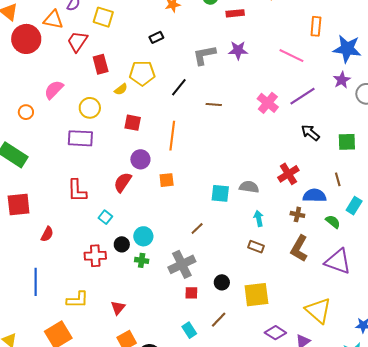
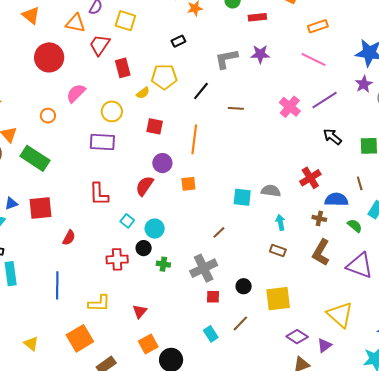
orange rectangle: (316, 26) -> (318, 26), moved, turned 66
red circle: (26, 39) -> (49, 57), moved
cyan circle: (143, 236) -> (155, 229), moved

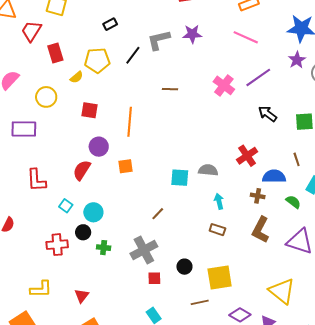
black line: (201, 91) -> (133, 55), moved
purple rectangle: (102, 142) -> (24, 129), moved
brown line: (240, 323) -> (200, 302), moved, turned 36

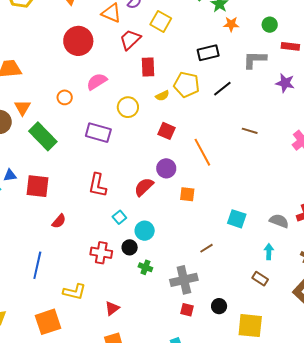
black rectangle: (110, 24) -> (208, 53), size x1.5
gray L-shape: (159, 40) -> (255, 60), moved
orange line: (130, 122) -> (202, 152), turned -48
gray semicircle: (208, 170) -> (279, 221), moved

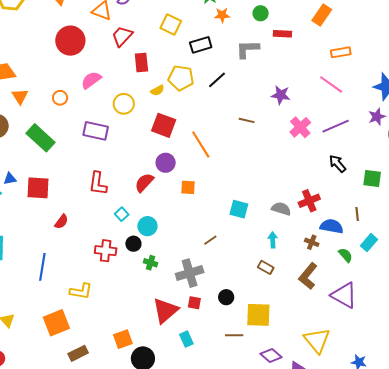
yellow square: (161, 21) -> (171, 24), moved
purple star: (285, 83) -> (281, 95), moved
orange triangle: (22, 108) -> (20, 96), moved
red square: (167, 131) -> (164, 125), size x1.4
red triangle: (112, 308) -> (165, 311), moved, size x1.8

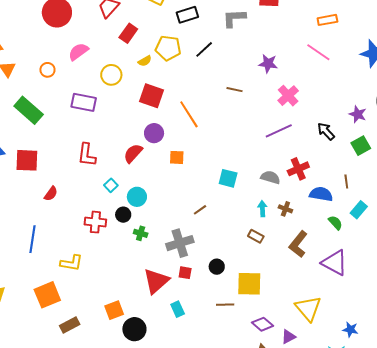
red rectangle: (141, 62) -> (128, 33), turned 42
purple star: (377, 117) -> (358, 114), moved, turned -30
purple line: (336, 126) -> (279, 131), moved
green square: (372, 178) -> (361, 146), turned -36
brown cross: (312, 242) -> (285, 209), moved

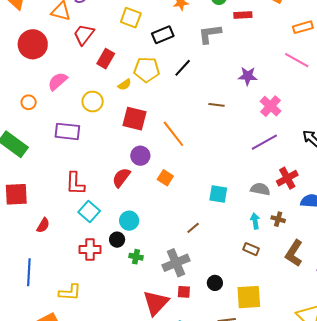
orange square: (177, 157) -> (165, 178), turned 35
cyan square: (111, 185) -> (89, 211), moved, size x1.5

